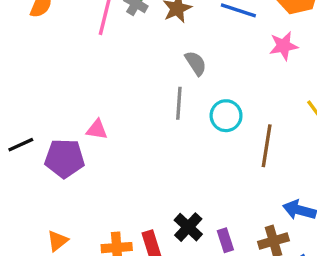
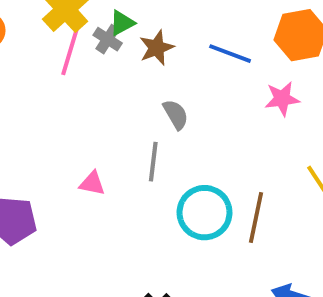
cyan circle: (226, 116) -> (205, 213), moved, size x1.4
pink triangle: (97, 130) -> (92, 183), moved

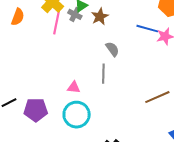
blue line: (230, 54) -> (147, 29), moved
cyan circle: (205, 213) -> (77, 115), moved
brown line: (256, 218) -> (157, 97), turned 60

